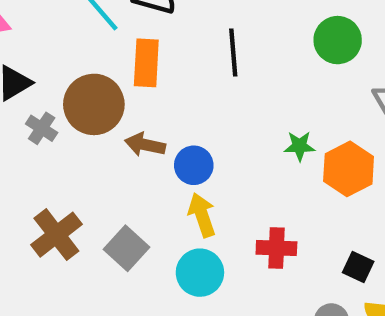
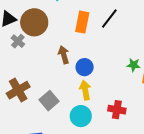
black line: (233, 53) -> (109, 18), turned 35
orange rectangle: (146, 63) -> (82, 22), moved
brown circle: (94, 104) -> (34, 22), moved
brown arrow: (145, 145) -> (64, 55), turned 54

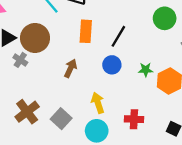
black line: (109, 18) -> (118, 36), moved
brown arrow: (64, 55) -> (70, 68), turned 48
blue circle: (85, 67) -> (112, 65), moved

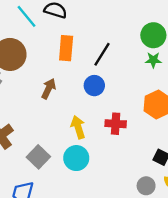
green star: (146, 70) -> (153, 60), moved
gray square: (61, 119) -> (38, 157), moved
red cross: (134, 119) -> (116, 124), moved

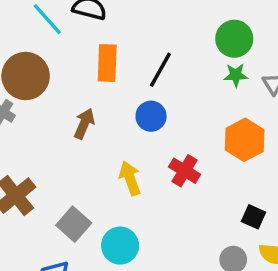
red cross: (116, 124) -> (185, 171), turned 30
cyan circle: (76, 158) -> (120, 246), moved

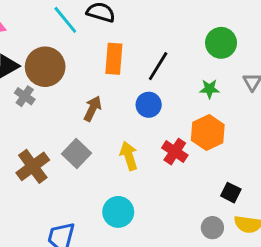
green star: (236, 75) -> (209, 89), moved
orange hexagon: (245, 140) -> (208, 132), moved
gray square: (74, 224) -> (76, 154), moved

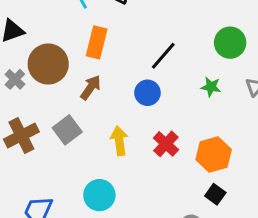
orange rectangle: (114, 59) -> (97, 42), moved
brown circle: (45, 67) -> (48, 64), moved
gray cross: (25, 96) -> (15, 79), moved
orange hexagon: (208, 132) -> (214, 154), moved

